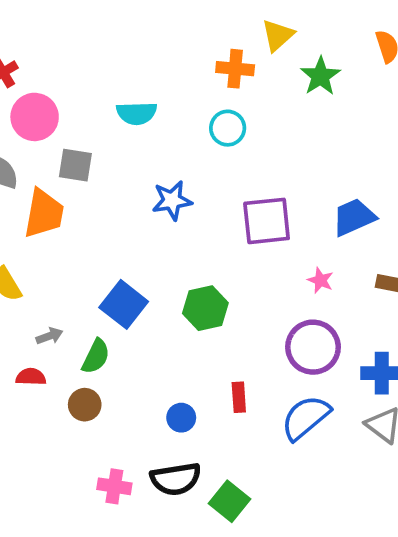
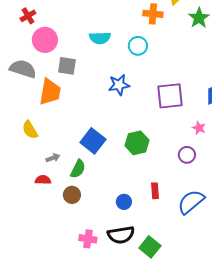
cyan circle: (228, 128) -> (138, 46), moved
purple circle: (313, 347) -> (187, 155), moved, size x0.6

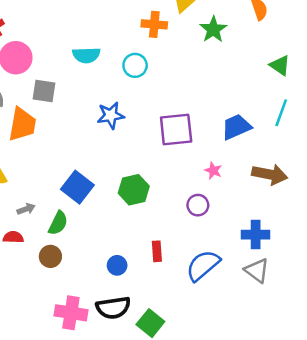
pink cross: (88, 239) -> (71, 313), size x1.4

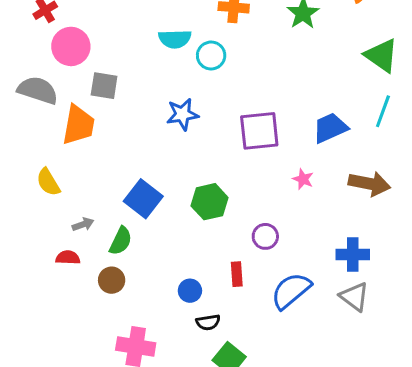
cyan semicircle: (86, 55) -> (175, 39), moved
green triangle: (280, 65) -> (381, 56), size x1.4
purple circle: (198, 205) -> (265, 236), moved
black semicircle: (113, 308) -> (208, 322), moved, size x0.6

